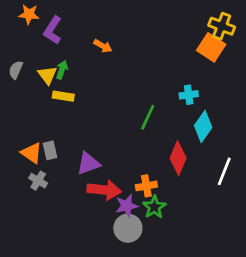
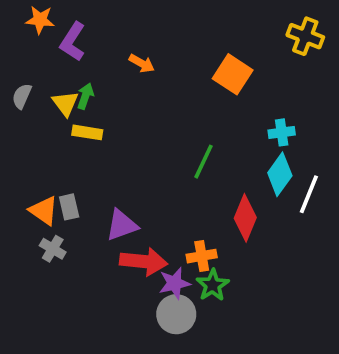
orange square: (211, 47) -> (233, 74), moved
cyan cross: (189, 95) -> (282, 132), moved
white line: (224, 171) -> (309, 194), moved

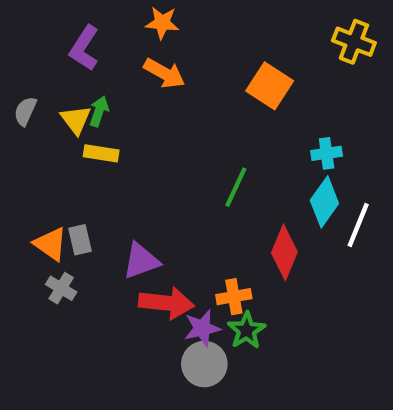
orange star: (40, 20) -> (162, 23), moved
orange arrow: (142, 63) -> (164, 73), size x1.4

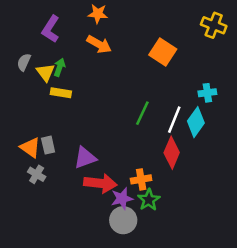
gray semicircle: (25, 111) -> (24, 62), moved
cyan cross: (327, 153) -> (207, 93), moved
white line: (358, 225) -> (174, 120), moved

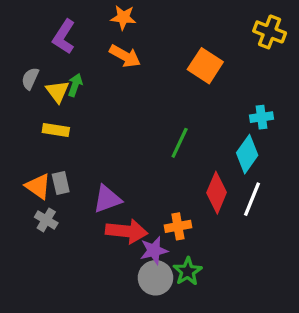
yellow rectangle: (61, 93) -> (56, 130), moved
white line: (174, 120) -> (252, 199), moved
green star: (149, 200) -> (188, 271), moved

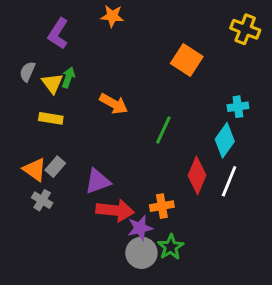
orange arrow: (125, 56) -> (114, 104), moved
gray rectangle: (61, 183) -> (55, 167), turned 54

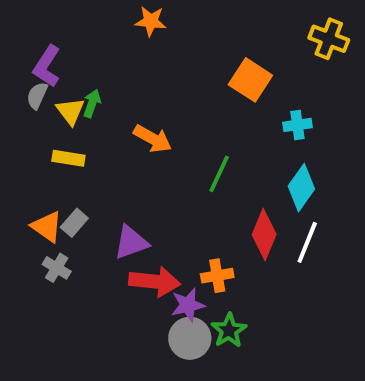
purple L-shape: (58, 34) -> (47, 66), moved
cyan cross: (238, 107) -> (297, 125), moved

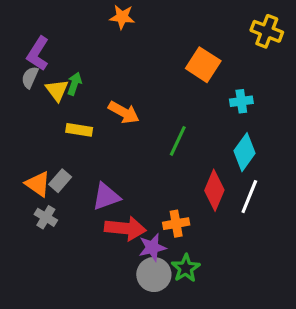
yellow rectangle: (68, 158) -> (79, 130), moved

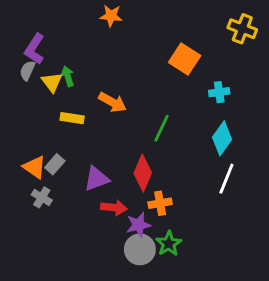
green arrow: (74, 84) -> (68, 76), turned -36
red diamond: (214, 190) -> (143, 173), moved
red arrow: (125, 228) -> (114, 208), size x0.7

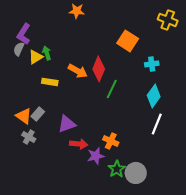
yellow triangle: (52, 82) -> (36, 57), turned 35
red diamond: (143, 173) -> (99, 69), moved
orange cross: (160, 203) -> (111, 141), turned 35
gray circle: (140, 249) -> (136, 173), moved

